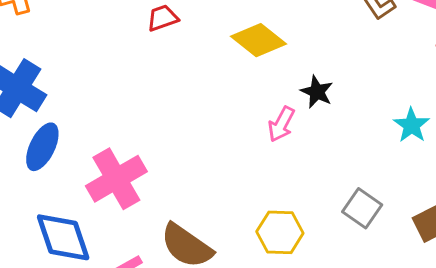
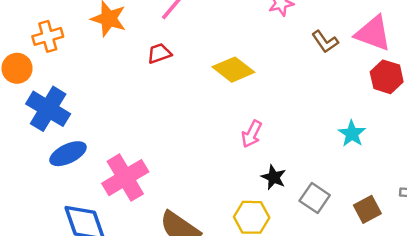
black star: (317, 92) -> (274, 177), moved
blue ellipse: (42, 147) -> (68, 154), turned 39

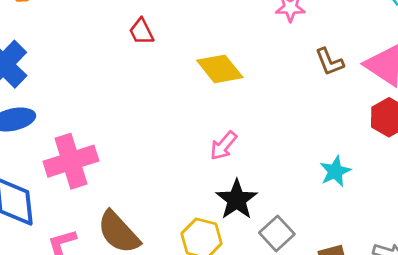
red trapezoid: (159, 53) -> (141, 32), turned -110
black star: (274, 177) -> (237, 200), size x1.4

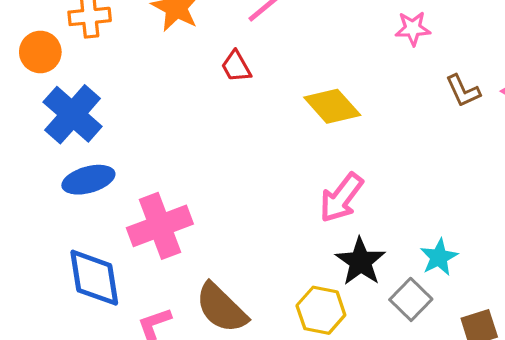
pink arrow: (223, 146) -> (341, 198), size x1.4
cyan star: (335, 171) -> (439, 257), moved

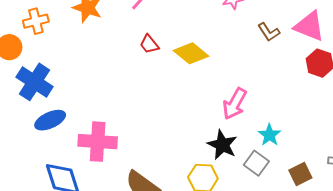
red trapezoid: (236, 66) -> (149, 44), moved
pink arrow: (341, 198) -> (235, 104), moved
pink cross: (160, 226) -> (98, 142), turned 33

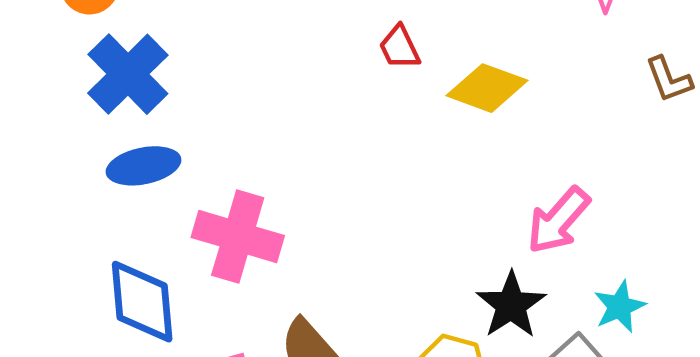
yellow diamond: (191, 53) -> (487, 88), turned -32

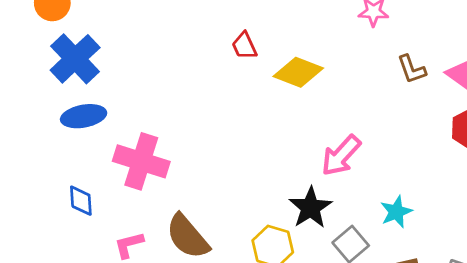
blue diamond: (142, 302) -> (81, 201), size x0.6
cyan star: (620, 307) -> (396, 212), moved

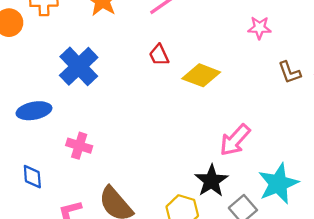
blue cross: (75, 59) -> (79, 66), moved
pink cross: (141, 161) -> (79, 146), size x0.6
cyan star: (396, 212) -> (278, 184), size x1.6

